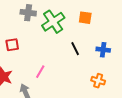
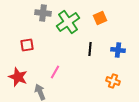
orange square: (85, 18) -> (100, 18), turned -32
black line: (75, 49) -> (90, 49), turned 32

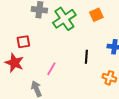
black line: (90, 49) -> (86, 57), moved
red star: (18, 77) -> (14, 63), moved

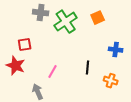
black line: (86, 57) -> (88, 68), moved

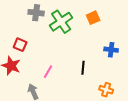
red square: (25, 45) -> (20, 45), turned 32
orange cross: (111, 81) -> (106, 90), moved

